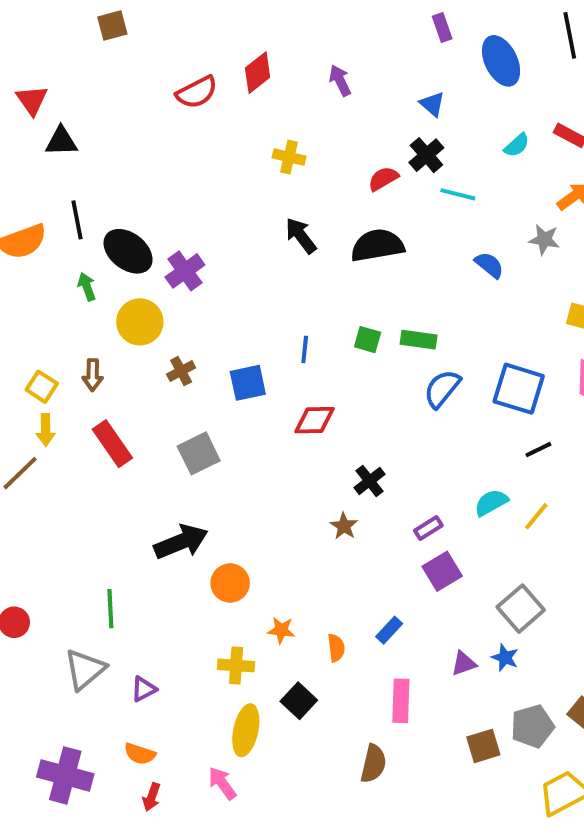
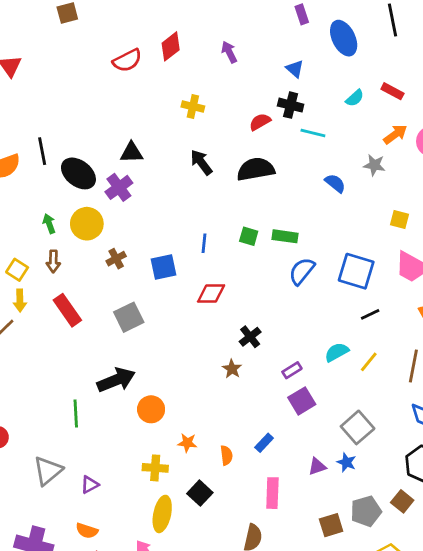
black triangle: (61, 141) -> (131, 153), moved
black cross: (426, 155) -> (291, 105), turned -35
green arrow: (87, 287) -> (49, 224), moved
green line: (110, 609) -> (76, 413), moved

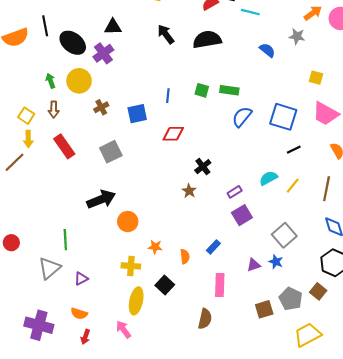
green line: (76, 413) -> (65, 240), moved
gray pentagon: (366, 511) -> (291, 299), turned -30

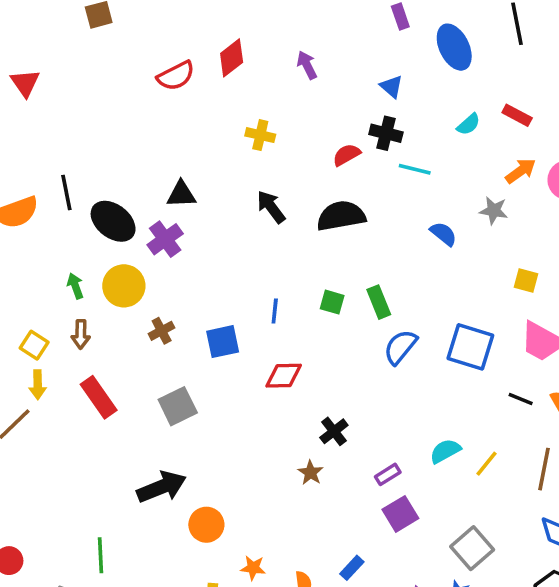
green rectangle: (229, 90) -> (379, 302), turned 60
black line: (294, 150) -> (521, 399), moved, turned 48

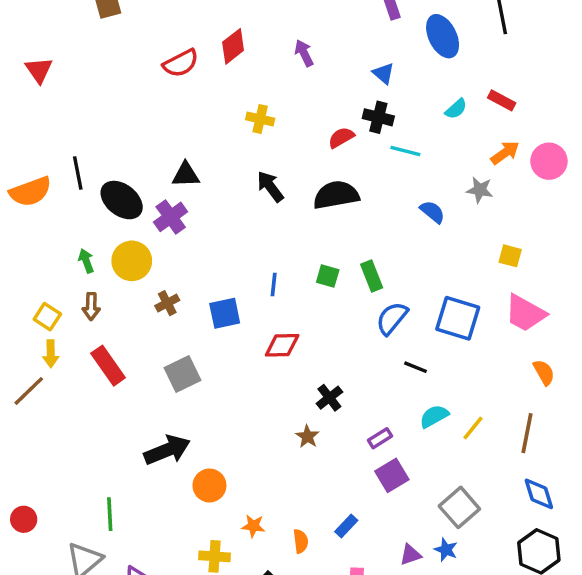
black line: (521, 399) -> (416, 367), moved

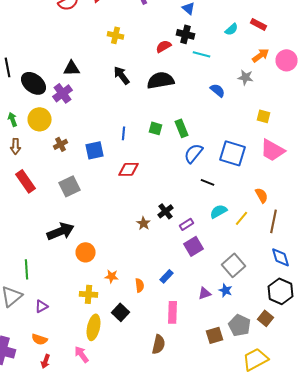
orange semicircle: (544, 372) -> (262, 195), moved
black cross: (329, 398) -> (166, 211), moved

